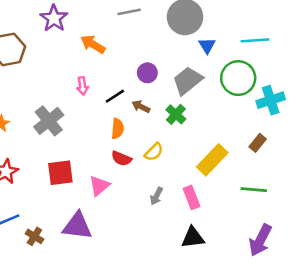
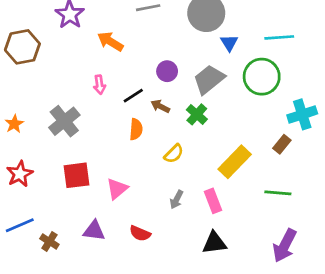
cyan cross: (271, 100) -> (302, 114), moved
red semicircle: (121, 158) -> (140, 233), moved
purple triangle: (77, 226) -> (94, 231), size x0.7

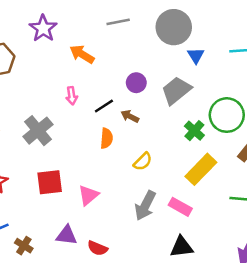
green circle: (262, 77) -> (227, 115), moved
green cross: (197, 114) -> (194, 131), moved
gray arrow: (177, 200) -> (145, 206), size x1.6
pink rectangle: (213, 201) -> (180, 207), turned -40
red semicircle: (140, 233) -> (97, 248), moved

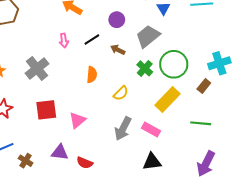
purple circle: (136, 83) -> (117, 20), moved
black line: (104, 106) -> (92, 39), moved
green circle: (227, 115) -> (174, 64), moved
brown arrow: (130, 116) -> (118, 50), moved
green cross: (194, 131) -> (145, 68), moved

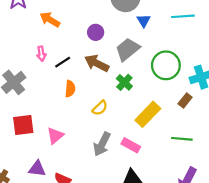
black line: (92, 39) -> (63, 62), moved
brown arrow: (118, 50) -> (97, 63), size x1.6
green circle: (174, 64) -> (166, 65), moved

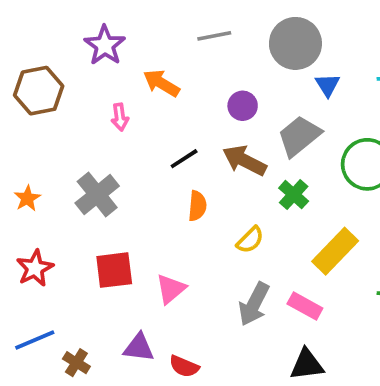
pink arrow: (41, 54) -> (120, 117), moved

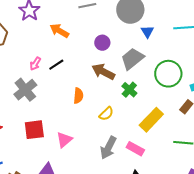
pink arrow: (120, 117) -> (35, 64), moved, turned 40
black line: (184, 159) -> (56, 65), moved

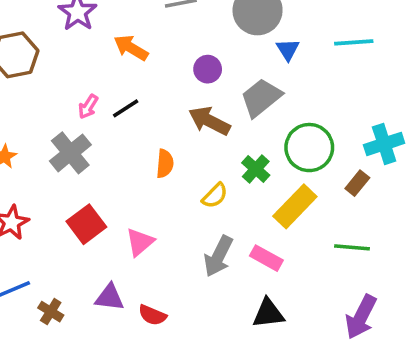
green circle: (168, 74) -> (309, 148), moved
green cross: (129, 90) -> (256, 169), moved
red square: (34, 130) -> (86, 224), turned -30

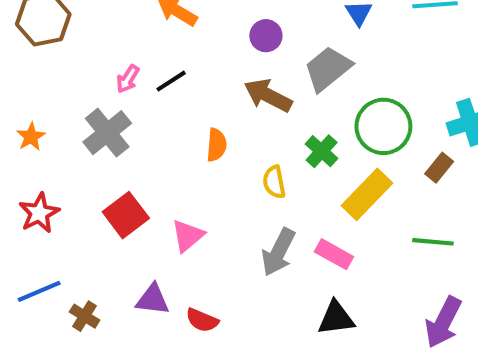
yellow semicircle: (215, 196) -> (274, 182), turned 124

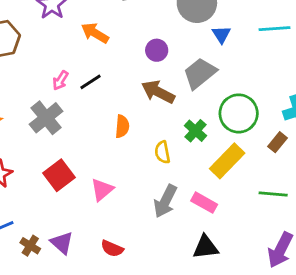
purple triangle: (153, 300) -> (62, 243), moved, turned 35

